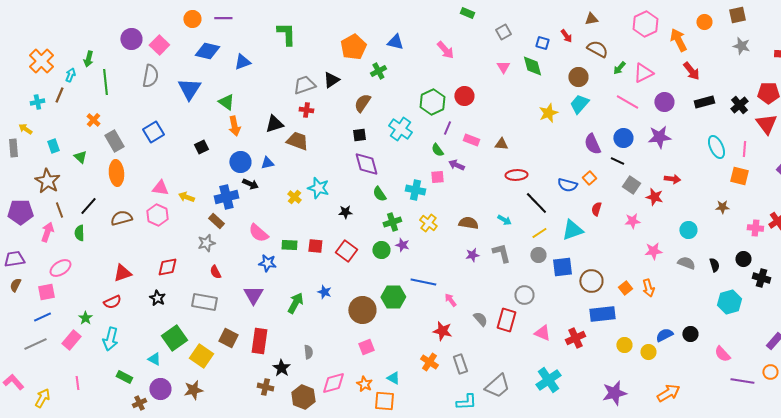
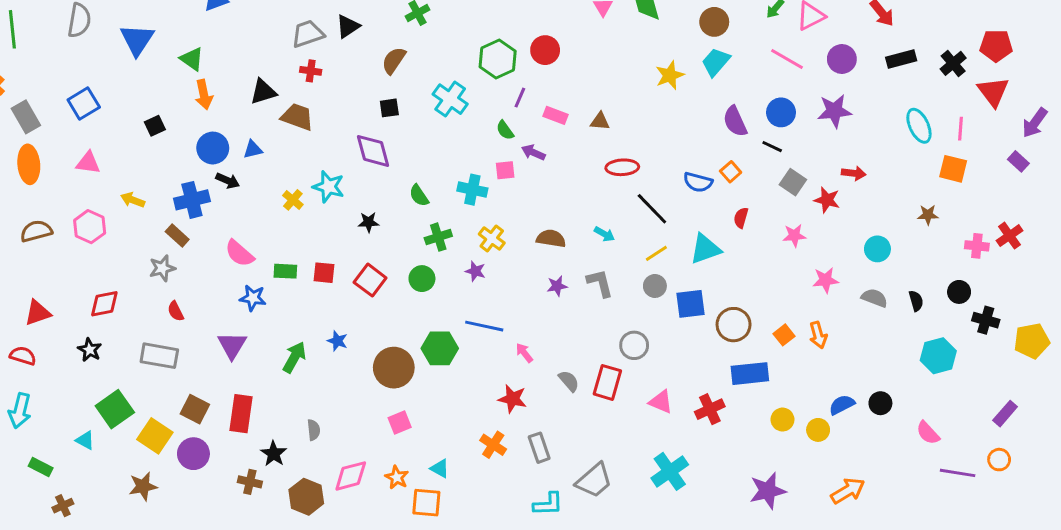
purple diamond: (366, 164) -> (373, 151), moved
pink triangle: (160, 188) -> (88, 163), moved
purple star: (402, 245) -> (475, 271), moved
red semicircle: (112, 302) -> (23, 356), turned -138
purple circle: (160, 389) -> (193, 454), moved

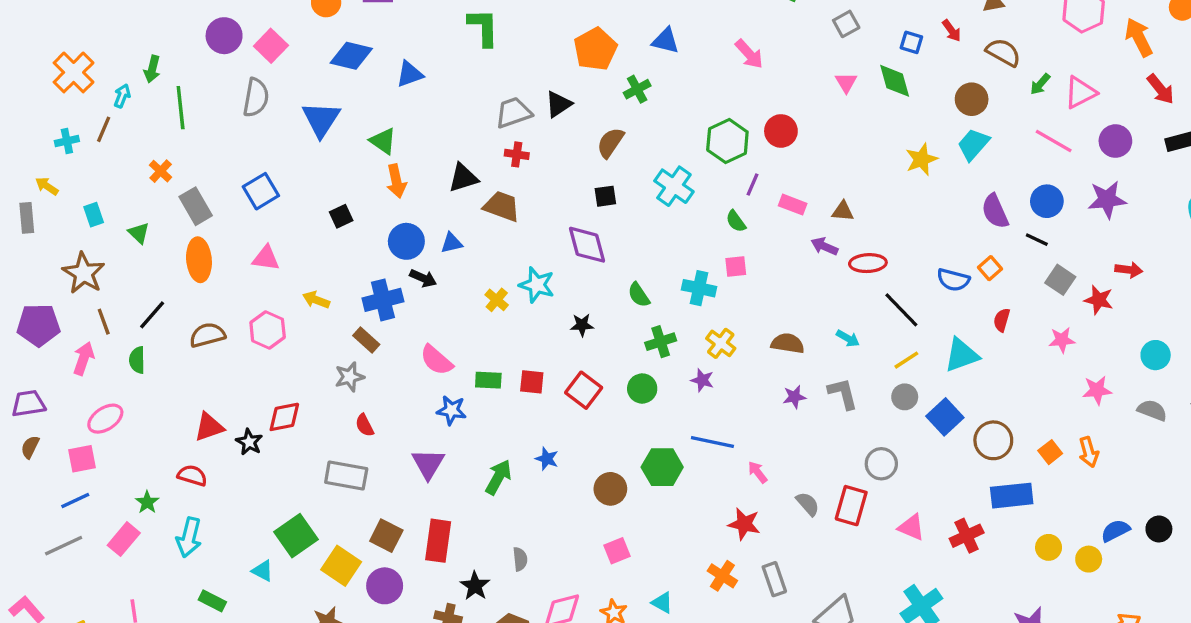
purple arrow: (533, 152) -> (824, 246), moved
blue square: (691, 304) -> (945, 417), turned -36
black star: (90, 350) -> (249, 442), moved
brown circle: (394, 368) -> (610, 489), size x0.7

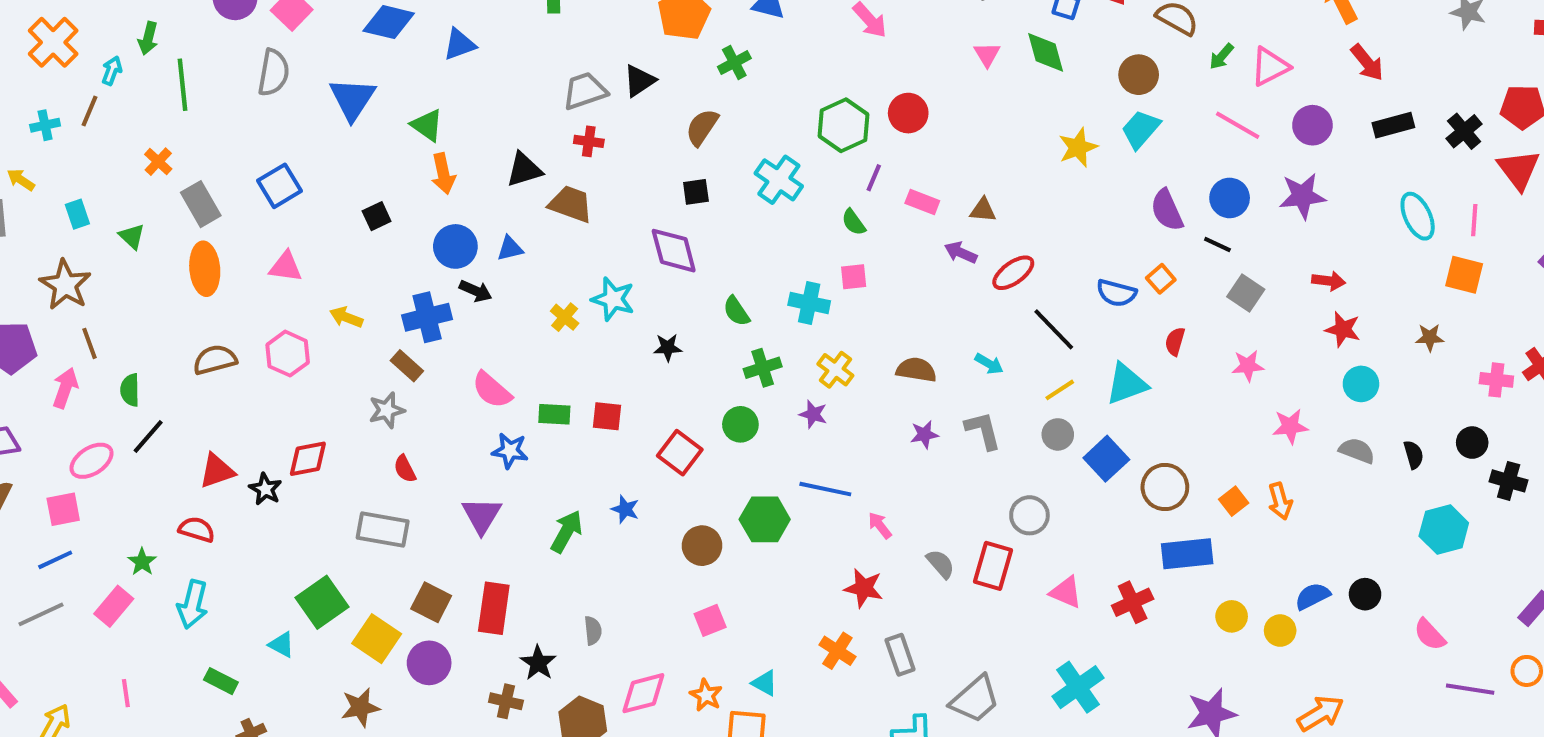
red ellipse: (868, 263) -> (1013, 273), turned -33
red star: (1099, 300) -> (1343, 329), moved
black line: (152, 315) -> (148, 436), moved
red square: (584, 390) -> (680, 453), moved

